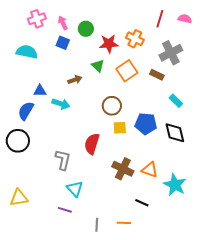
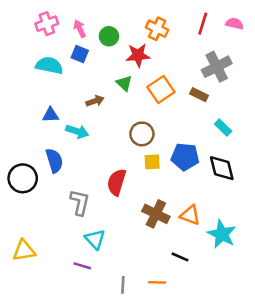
orange cross: (135, 39) -> (157, 29), moved
cyan semicircle: (27, 52) -> (49, 65), moved
blue semicircle: (26, 111) -> (54, 161), moved, turned 132

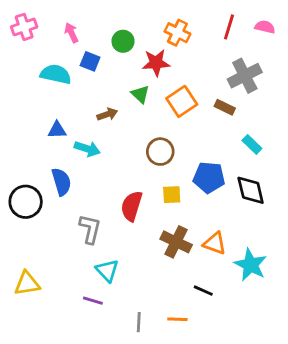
pink cross: (47, 24) -> (24, 27), moved
pink arrow: (80, 29) -> (71, 33), moved
yellow square: (152, 162) -> (172, 195), moved

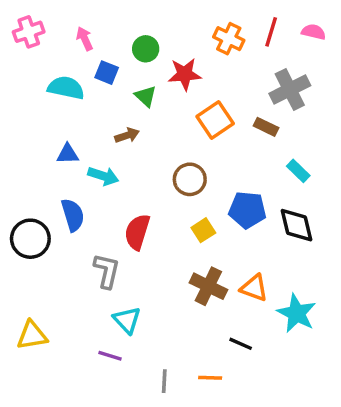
orange cross: (177, 33) -> (229, 39), moved
green triangle: (140, 94) -> (146, 96), moved
yellow square: (172, 195) -> (203, 230), turned -30
red semicircle: (132, 206) -> (137, 232), moved

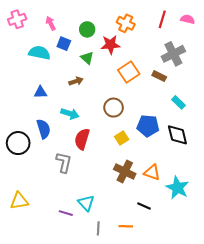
orange cross: (229, 39) -> (126, 23), moved
cyan arrow: (103, 176) -> (70, 114), moved
cyan triangle: (127, 320) -> (86, 203), moved

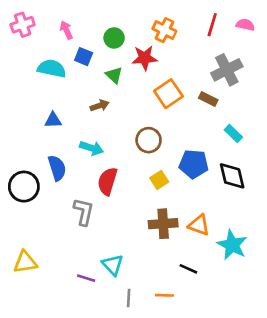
brown cross: (125, 171) -> (163, 224), turned -30

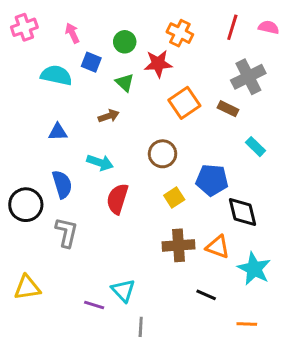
black diamond: (232, 176) -> (242, 212), moved
gray L-shape: (84, 212) -> (67, 232), moved
orange line: (164, 295) -> (247, 324), moved

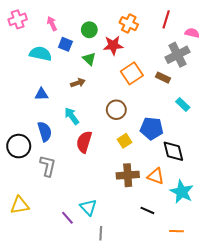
pink semicircle: (269, 27) -> (192, 33), moved
cyan arrow: (100, 163) -> (72, 116), turned -144
purple line: (94, 305) -> (67, 218), turned 32

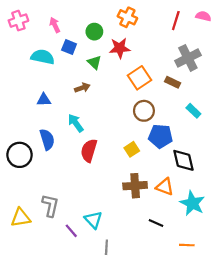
orange cross: (129, 24) -> (127, 17), moved
pink semicircle: (192, 33) -> (203, 16), moved
brown circle: (116, 110) -> (144, 111), moved
gray L-shape: (48, 166) -> (50, 205), moved

